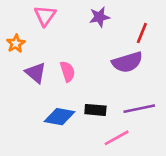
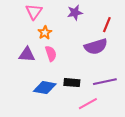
orange star: (16, 44) -> (45, 33), moved
purple triangle: (36, 73) -> (27, 55), turned -36

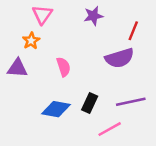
orange star: (45, 33) -> (31, 41), moved
purple triangle: (27, 55) -> (17, 68), moved
black rectangle: (72, 83) -> (90, 103), turned -70

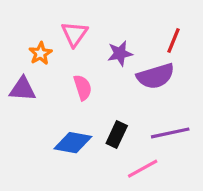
pink triangle: (42, 15) -> (74, 34), moved
purple star: (93, 16) -> (120, 53), moved

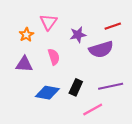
red line: (173, 40) -> (113, 26), turned 49
purple triangle: (23, 89) -> (24, 64), moved

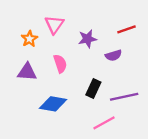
purple semicircle: (101, 49) -> (113, 55), size x0.6
black rectangle: (76, 87) -> (93, 89), moved

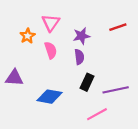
purple semicircle: (113, 55) -> (79, 57), moved, turned -80
pink semicircle: (60, 64) -> (51, 50), moved
purple triangle: (27, 72) -> (14, 78), moved

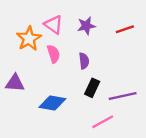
pink triangle: (51, 23) -> (54, 25), turned -30
orange star: (28, 36) -> (29, 39), size x1.5
purple star: (82, 36) -> (86, 26), moved

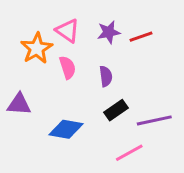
red line: (125, 29) -> (141, 37), moved
black rectangle: (92, 88) -> (116, 110), turned 30

